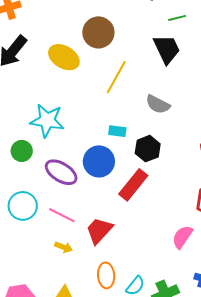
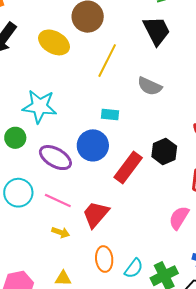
black hexagon: (148, 149) -> (164, 151), moved

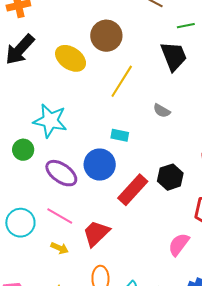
gray semicircle: (150, 86) -> (162, 111), size x0.7
cyan circle: (18, 193) -> (20, 223), moved

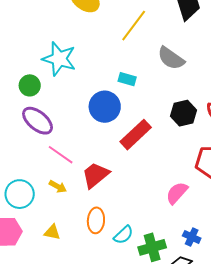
gray semicircle: (162, 111) -> (171, 58), size x1.6
purple ellipse: (61, 173) -> (38, 121), moved
black hexagon: (170, 177) -> (183, 113), moved
cyan circle: (20, 223) -> (20, 194), moved

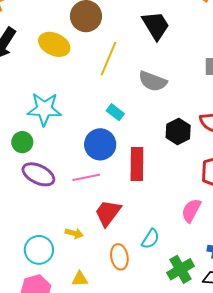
cyan rectangle: (127, 79) -> (115, 112), turned 36
red rectangle: (136, 135) -> (137, 164), turned -32
pink line: (61, 155) -> (86, 177), moved, turned -32
cyan semicircle: (123, 235) -> (150, 239), moved

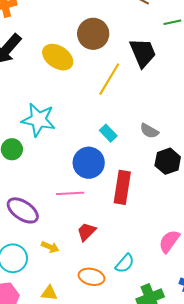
black trapezoid: (156, 25) -> (143, 53), moved
gray semicircle: (153, 81) -> (149, 131), moved, size x0.7
purple ellipse: (38, 174) -> (23, 210), moved
red trapezoid: (108, 213) -> (86, 232), size x0.7
orange ellipse: (119, 257) -> (91, 277), turned -75

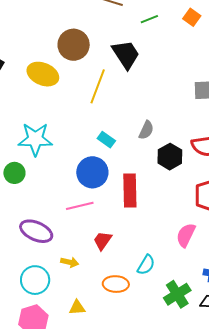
gray semicircle: (149, 131) -> (146, 130), turned -84

